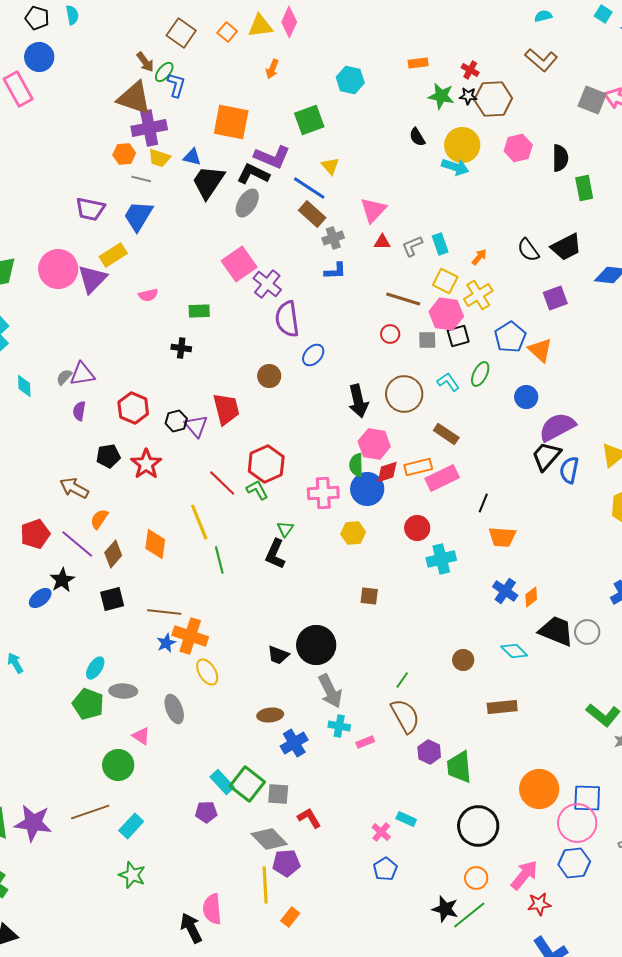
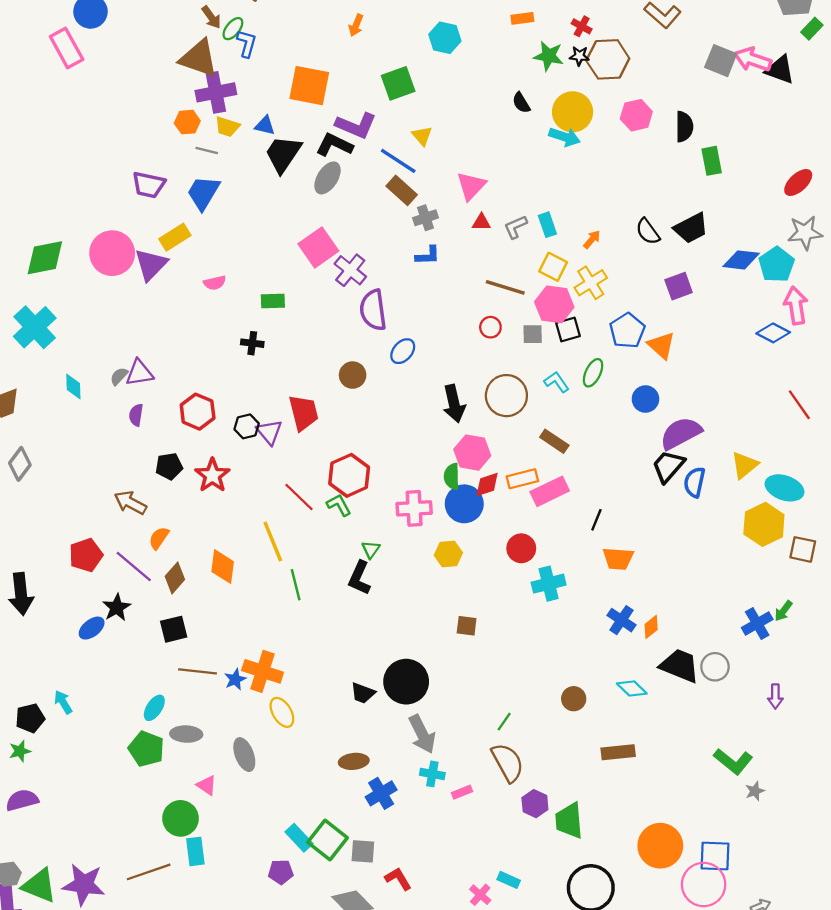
brown line: (164, 612) -> (198, 671), moved
cyan rectangle: (131, 826) -> (195, 851), moved, turned -50

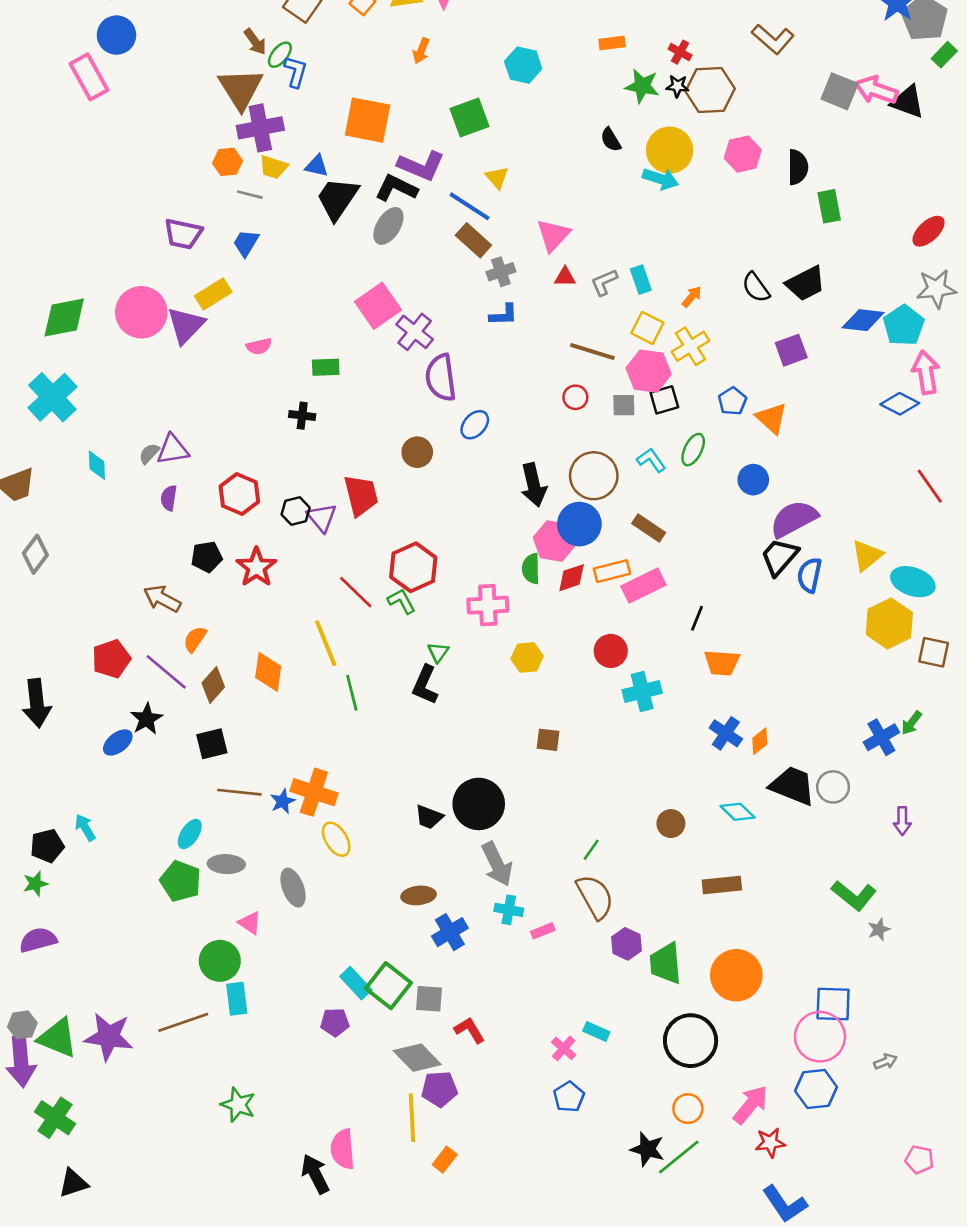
brown triangle: (199, 58) -> (241, 89), turned 39
blue trapezoid: (203, 193) -> (246, 243), size x0.7
blue pentagon: (627, 331) -> (732, 401), size x0.7
blue circle: (464, 504) -> (579, 524), moved
orange circle: (660, 846) -> (736, 975), moved

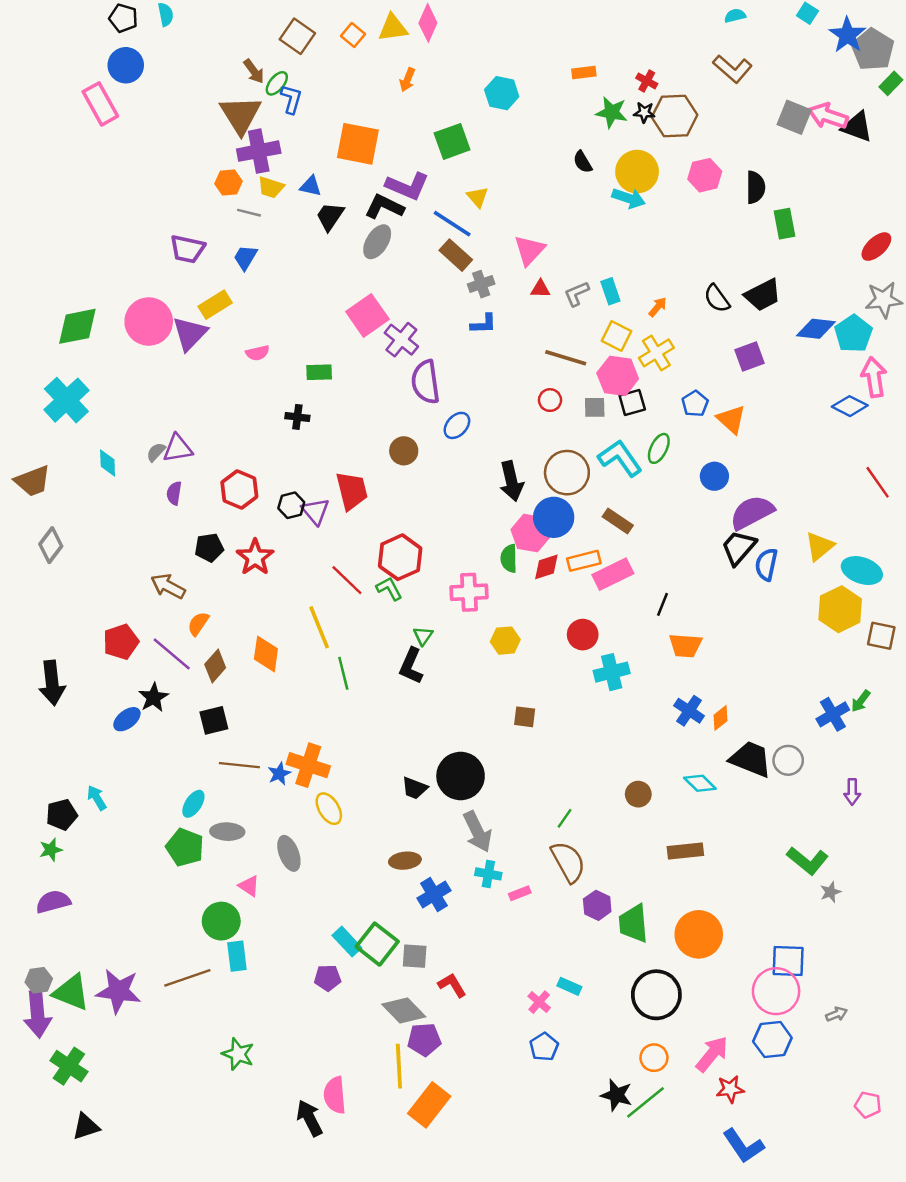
black trapezoid: (337, 199) -> (330, 216), size x0.7
cyan L-shape: (651, 460) -> (620, 458), size x1.6
orange rectangle: (445, 1160) -> (429, 1105), size x1.8

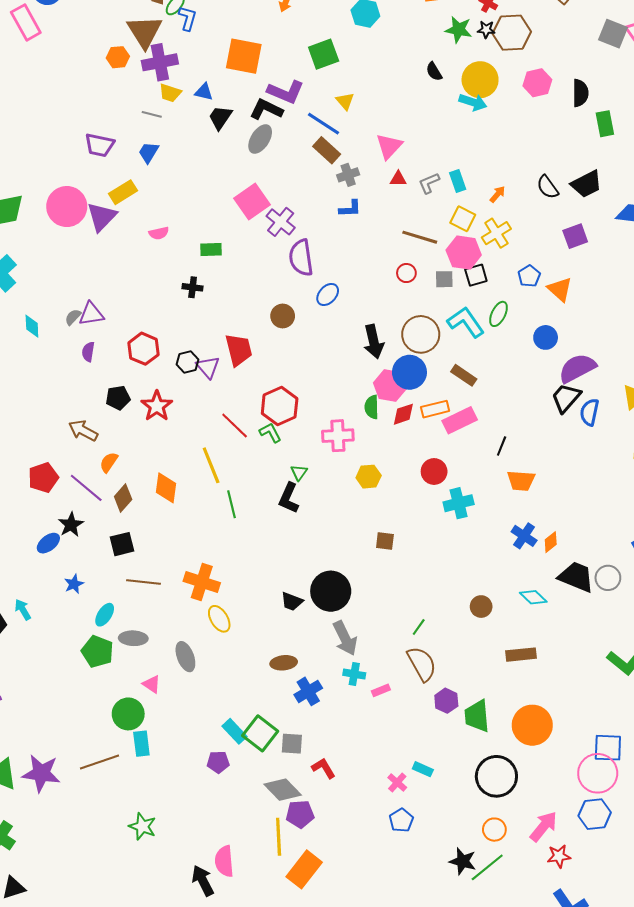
orange hexagon: (228, 182) -> (118, 57), moved
blue star: (279, 774) -> (74, 584), moved

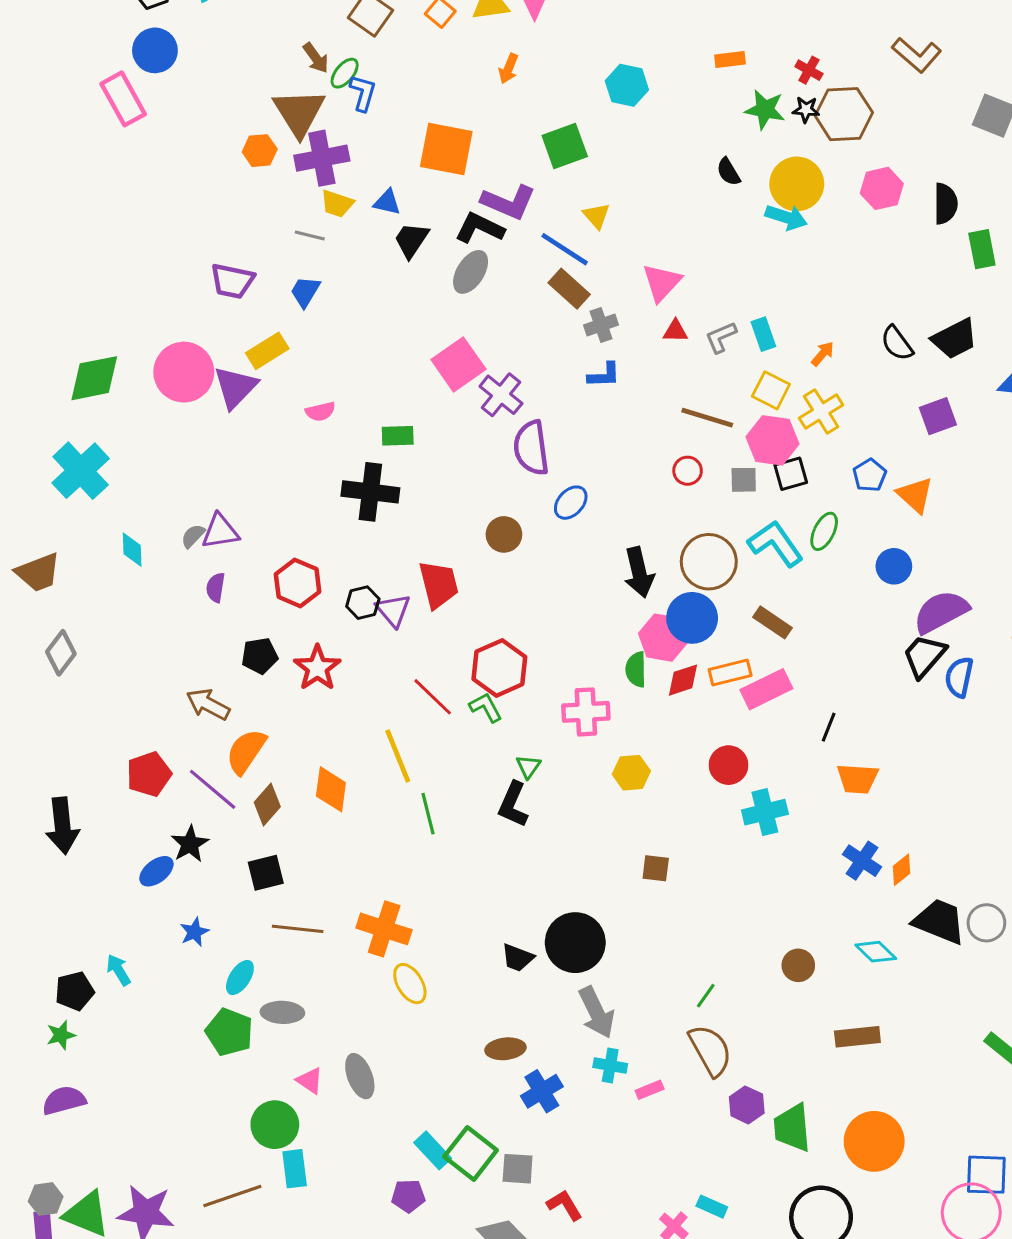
black cross: (193, 287) -> (370, 492), size x1.8
orange semicircle: (109, 462) -> (246, 751), size x1.5
gray ellipse: (185, 657) -> (360, 1076), moved

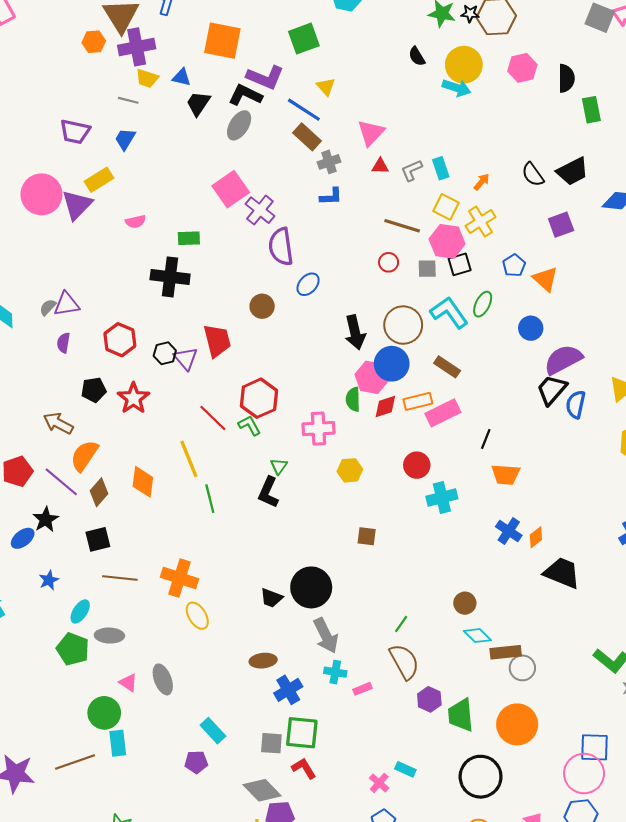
gray circle: (986, 923) -> (522, 668), moved
cyan diamond: (876, 952) -> (477, 636), moved
green square: (471, 1153) -> (302, 733), moved, turned -32

